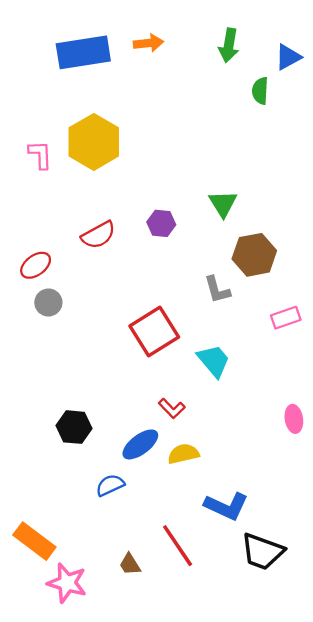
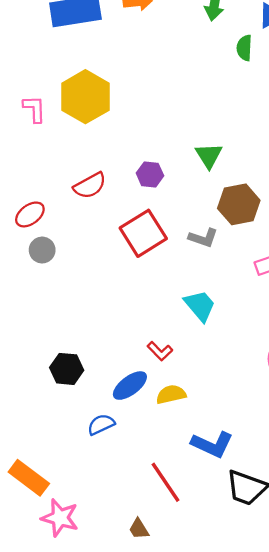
gray L-shape: (217, 290) -> (203, 238), turned -56
red square: (154, 332) -> (143, 233), moved
brown trapezoid: (130, 564) -> (139, 529), moved

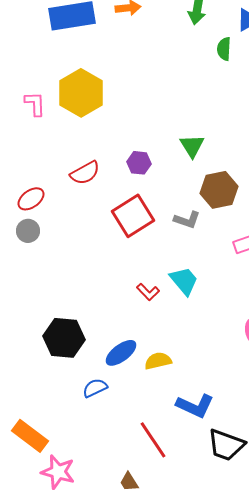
gray circle: (42, 250) -> (28, 231), moved
red L-shape: (160, 351) -> (148, 292), moved
black hexagon: (67, 369) -> (64, 338), size x1.4

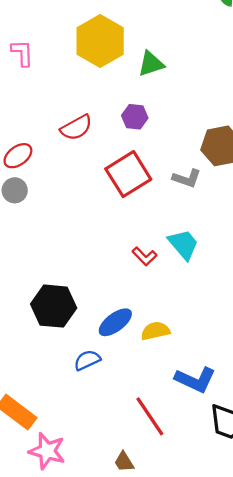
yellow hexagon: (81, 93) -> (100, 41), moved
green triangle: (192, 146) -> (151, 64), moved, turned 44

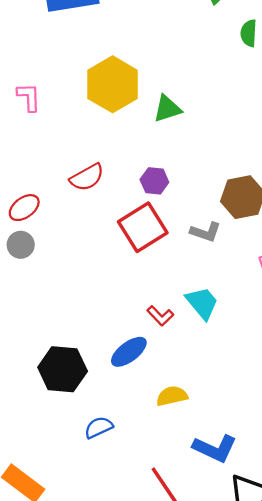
purple hexagon: (135, 117) -> (154, 181), moved
blue ellipse: (115, 322) -> (129, 352), moved

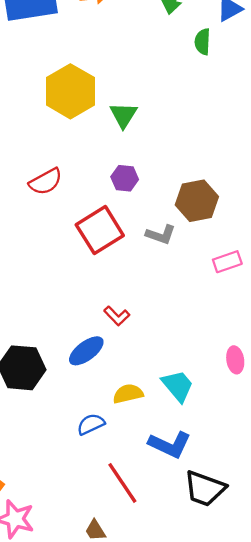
green triangle: (167, 109) -> (124, 115), turned -40
purple hexagon: (154, 181) -> (125, 178), moved
cyan trapezoid: (202, 303) -> (178, 386), moved
blue semicircle: (99, 427) -> (91, 424), moved

